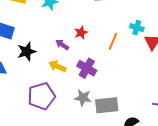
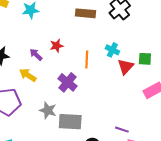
orange line: (113, 41) -> (87, 59), turned -30
purple cross: (87, 68) -> (67, 82), moved

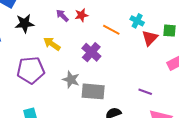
purple arrow: (36, 55) -> (62, 16), moved
orange line: (87, 59) -> (111, 30), turned -66
purple line: (122, 130) -> (145, 92), moved

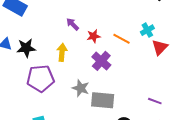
red star: (81, 15) -> (94, 36), moved
cyan cross: (137, 21) -> (147, 30), turned 32
black star: (25, 23) -> (26, 48), moved
yellow arrow: (52, 44) -> (62, 52), turned 60

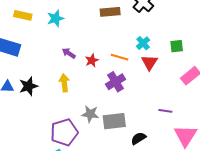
red triangle: (160, 47) -> (149, 62), moved
purple cross: (101, 61) -> (116, 82), moved, turned 30
purple pentagon: (40, 78) -> (64, 132), moved

